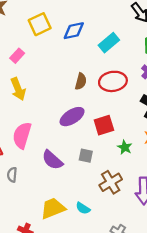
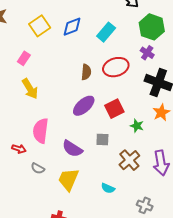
gray semicircle: (12, 175) -> (38, 168), turned -56
yellow trapezoid: (53, 208) -> (68, 179), moved, turned -35

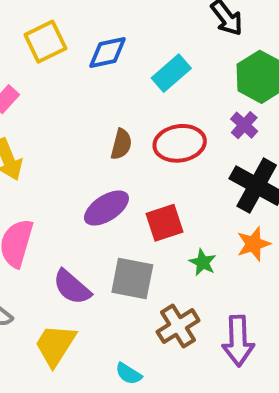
gray square: (102, 140) -> (132, 279), size x1.6

